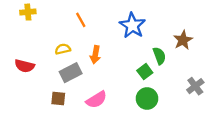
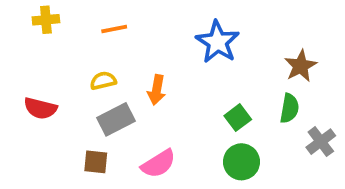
orange line: (81, 20) -> (114, 29), moved, turned -72
green semicircle: (159, 56) -> (289, 108), moved, turned 30

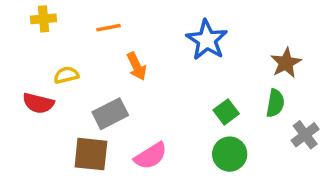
yellow semicircle: (103, 81) -> (66, 75), moved
orange arrow: (157, 90) -> (137, 66), moved, turned -36
brown square: (96, 162) -> (91, 154), size x1.5

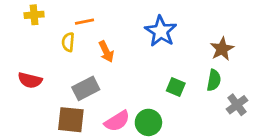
yellow semicircle: (66, 75) -> (68, 42), moved, turned -72
green square: (226, 112) -> (176, 87), turned -30
green circle: (230, 154) -> (148, 122), moved

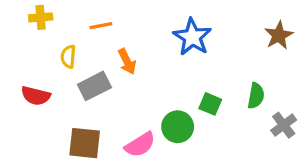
yellow semicircle: (68, 42) -> (68, 57), moved
brown star: (222, 49) -> (279, 35), moved
gray rectangle: (86, 88) -> (94, 86), moved
green circle: (148, 122) -> (178, 127), moved

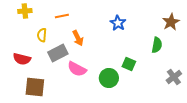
blue star: (192, 37) -> (118, 23), size x0.7
green semicircle: (256, 96) -> (157, 45), moved
brown square: (85, 143) -> (35, 87), moved
pink semicircle: (140, 145) -> (77, 69), moved, turned 60

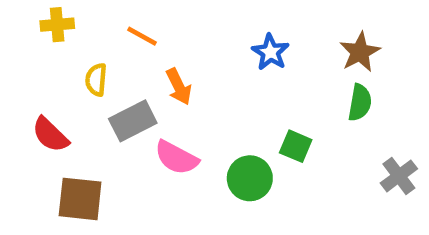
orange line: (62, 16) -> (142, 36), turned 40
brown star: (171, 22) -> (360, 52), moved
red semicircle: (22, 59) -> (50, 135), turned 30

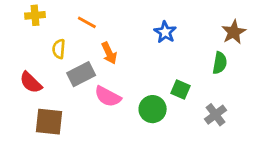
brown star: (360, 52) -> (234, 32), moved
gray cross: (399, 176) -> (216, 115), moved

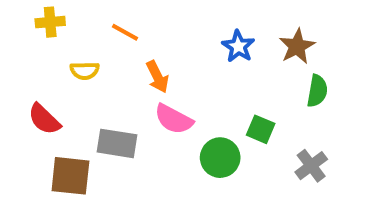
brown star: (234, 32) -> (297, 46), moved
yellow semicircle: (59, 49) -> (85, 71), turned -96
gray rectangle: (81, 74) -> (117, 143), moved, turned 36
pink semicircle: (108, 96) -> (174, 119), moved

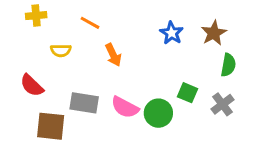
pink semicircle: (174, 119) -> (125, 107), moved
gray cross: (311, 166) -> (222, 104), moved

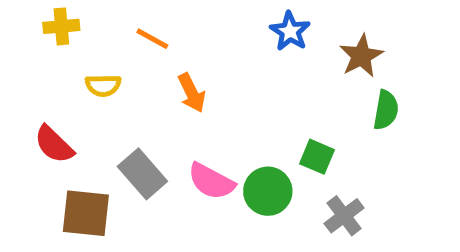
blue star: (172, 33) -> (290, 31), moved
gray rectangle: (84, 103) -> (142, 174), turned 40
gray cross: (222, 104) -> (344, 216), moved

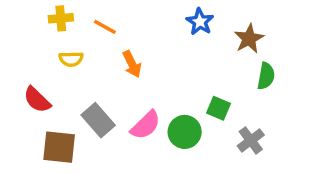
yellow cross: (61, 26) -> (61, 18), moved
pink semicircle: (211, 181) -> (146, 125), turned -72
gray cross: (344, 216) -> (251, 140), moved

